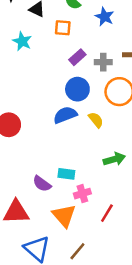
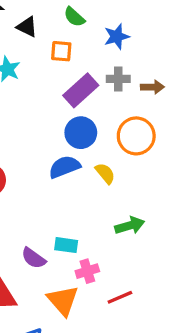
blue star: (104, 17) -> (117, 37), turned 30
purple rectangle: (77, 57) -> (81, 90), size x1.5
gray cross: (103, 62) -> (118, 79), moved
red line: (107, 213) -> (120, 297), turned 36

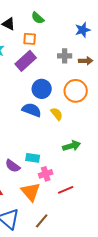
blue star: (117, 37) -> (83, 30), moved
purple rectangle: (81, 90) -> (26, 61), moved
blue semicircle: (64, 167) -> (32, 110), turned 42

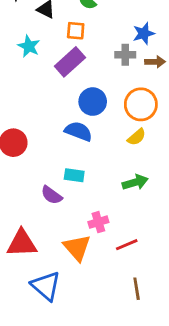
blue star: (83, 30) -> (144, 33), moved
yellow semicircle: (57, 114) -> (137, 137), moved, turned 88
cyan rectangle: (33, 158) -> (74, 175), moved
purple semicircle: (13, 166) -> (52, 195), moved
brown line: (42, 221) -> (137, 289), moved, turned -49

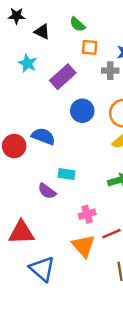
orange square: (76, 31) -> (90, 47), moved
blue semicircle: (78, 131) -> (43, 136), moved
orange triangle: (77, 248) -> (83, 246), moved

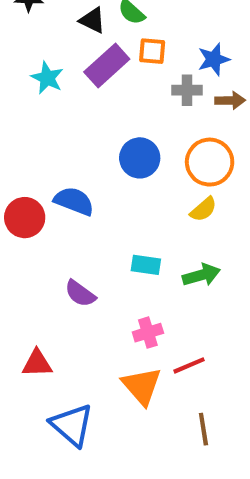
black triangle: (42, 32) -> (92, 20), moved
purple rectangle: (63, 77) -> (107, 65), moved
cyan rectangle: (66, 174) -> (146, 265), moved
red triangle: (21, 232) -> (37, 363), size x0.7

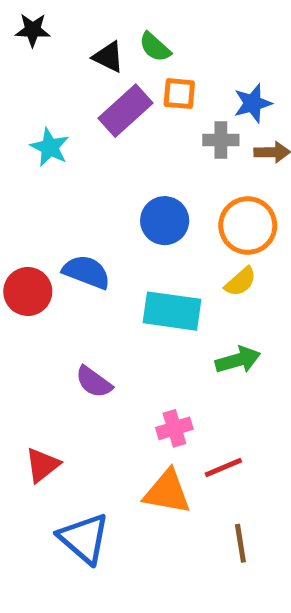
cyan star: (47, 78) -> (50, 147), moved
cyan rectangle: (146, 265) -> (172, 311), moved, size x1.6
red triangle: (37, 363) -> (42, 465), turned -36
orange triangle: (142, 386) -> (167, 492), turned -39

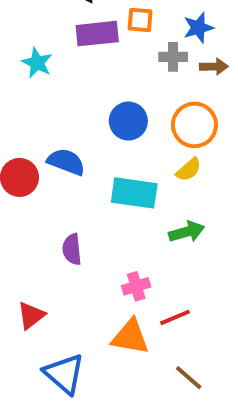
purple rectangle: (126, 111) -> (97, 34), turned 36
purple semicircle: (94, 382) -> (72, 249), turned 48
brown line: (240, 543) -> (189, 378), turned -40

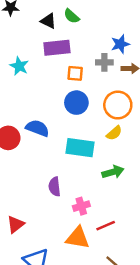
orange square: (140, 20) -> (75, 73), moved
purple semicircle: (72, 249) -> (54, 187), moved

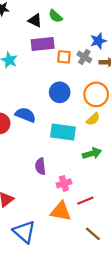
gray cross: (104, 62) -> (84, 57), turned 32
orange square: (75, 73) -> (64, 57), moved

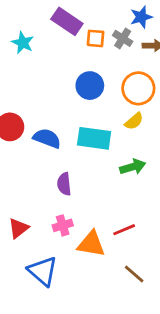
purple rectangle: (43, 44) -> (67, 21), turned 40
blue semicircle: (25, 115) -> (47, 138), moved
pink cross: (64, 183) -> (63, 225), moved

